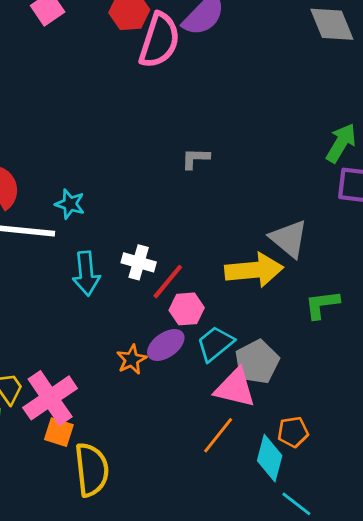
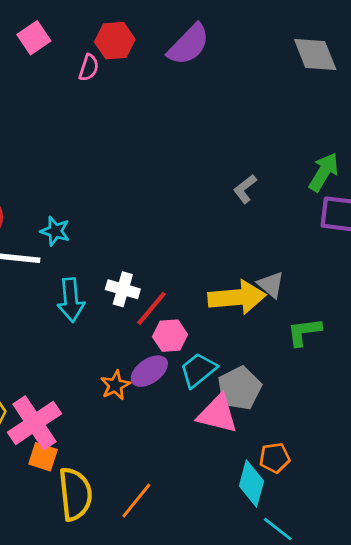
pink semicircle: (159, 40) -> (89, 68), moved, size x0.5
gray L-shape: (195, 158) -> (245, 189), moved, turned -40
gray triangle: (289, 239) -> (271, 285), moved, size x0.7
orange line: (218, 435) -> (136, 500), moved

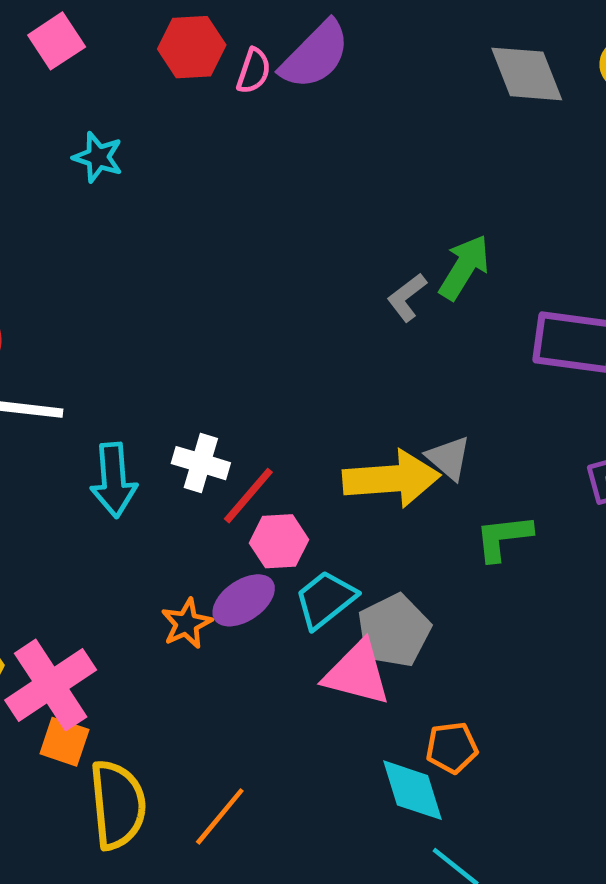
pink semicircle: (89, 68) -> (254, 71), moved
green arrow: (324, 172) -> (464, 267), moved
cyan star: (55, 231) -> (98, 157), moved
cyan diamond: (251, 484) -> (412, 790), turned -33

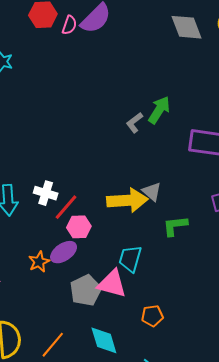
cyan trapezoid: (325, 599) -> (130, 259), moved, turned -36
gray pentagon: (394, 631) -> (86, 290), moved
cyan diamond: (412, 790) -> (104, 340), moved

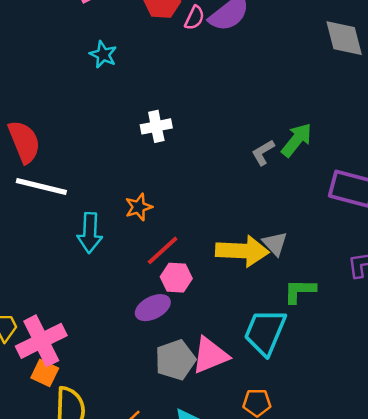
white cross: (46, 193) -> (156, 126), moved, turned -35
cyan trapezoid: (130, 259) -> (265, 332), moved, size x1.4
orange star: (39, 262) -> (139, 207), moved
pink triangle: (112, 284) -> (210, 355), turned -44

